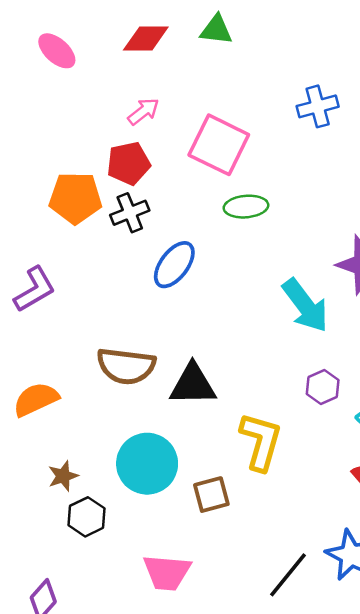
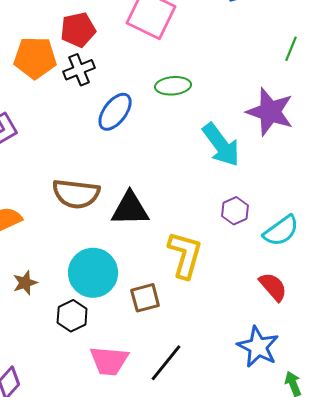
green ellipse: (246, 207) -> (173, 86), moved
black hexagon: (87, 517) -> (72, 316), moved
black line: (288, 575) -> (166, 363), moved

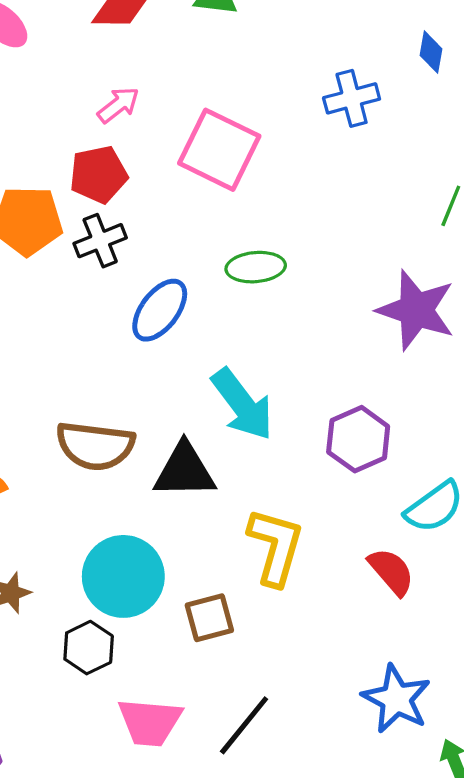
cyan arrow: (221, 145) -> (242, 404), moved
purple hexagon: (235, 211) -> (358, 439), moved, size x1.4
red semicircle: (273, 287) -> (391, 571), moved

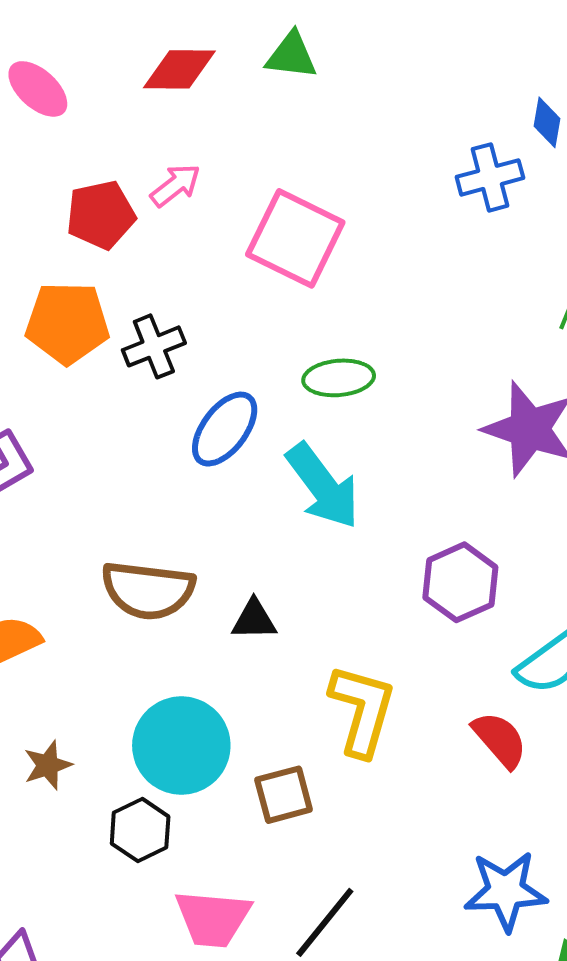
blue cross: (352, 98) -> (490, 177), moved
red pentagon: (98, 174) -> (101, 215), moved
cyan arrow: (242, 404) -> (323, 486), moved
black triangle: (185, 471) -> (254, 620), size x0.6
blue star: (396, 699) -> (506, 891), turned -30

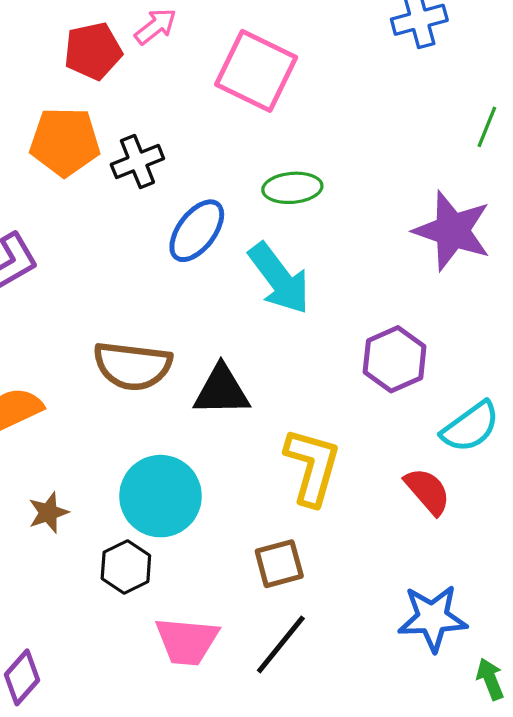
black triangle: (254, 620) -> (221, 391), size x1.5
brown square: (284, 795) -> (279, 564), moved

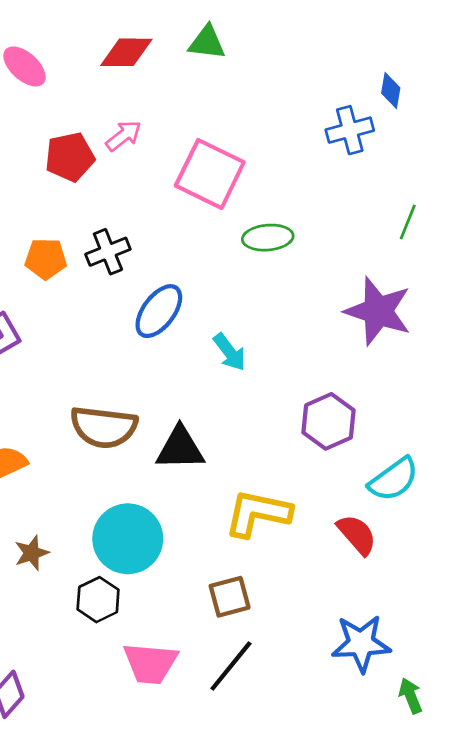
orange pentagon: (65, 142) -> (46, 259), moved, size x0.7
green ellipse: (292, 188) -> (268, 238), moved
cyan arrow: (279, 279) -> (230, 352), size x0.6
yellow L-shape: (312, 466) -> (258, 513), turned -94

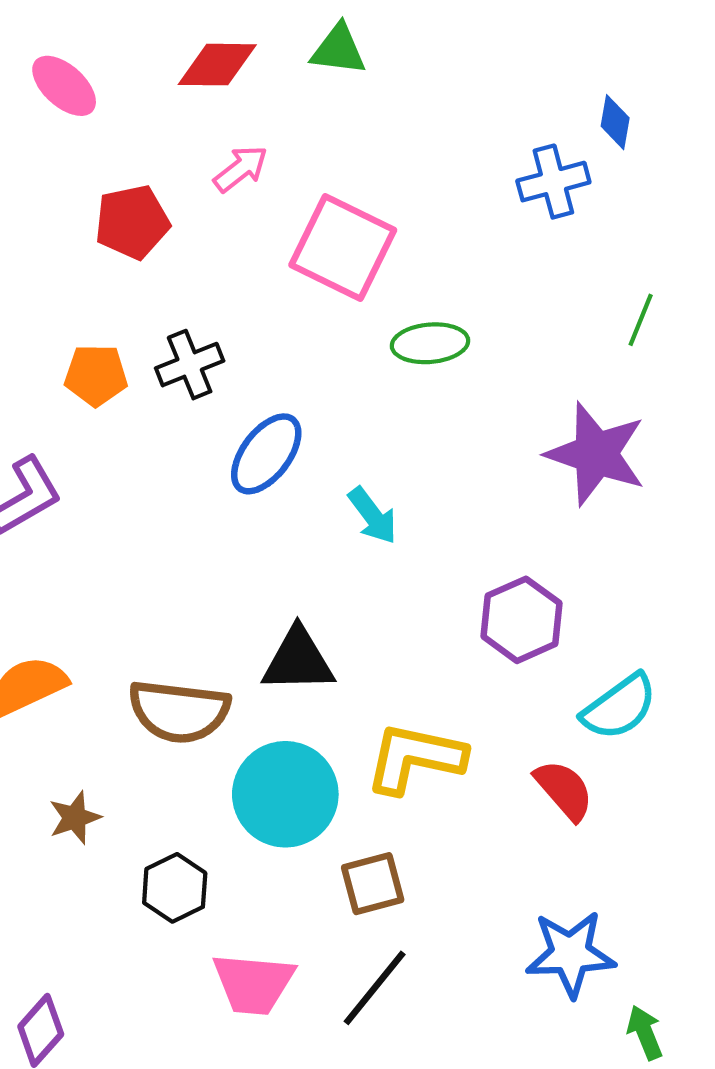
pink arrow: (124, 136) -> (241, 169), moved
brown semicircle: (104, 427) -> (179, 711), moved
cyan circle: (128, 539) -> (285, 794), moved

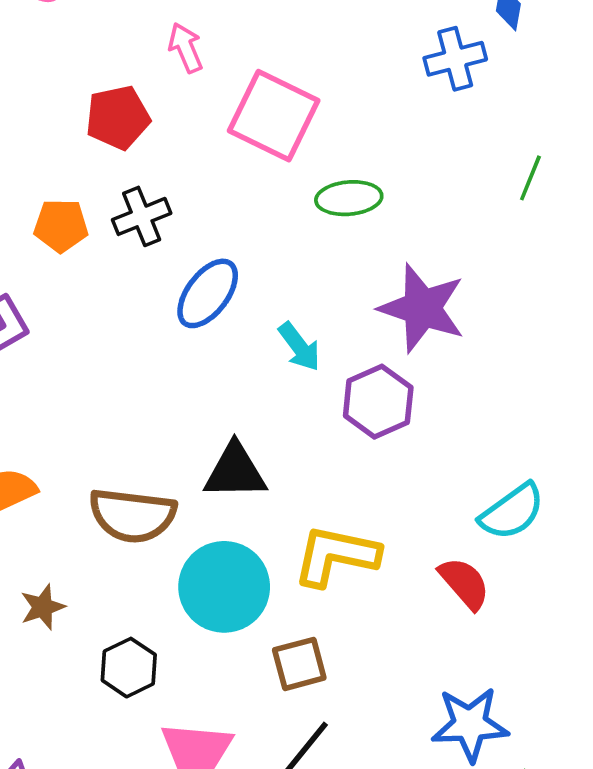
pink arrow: (241, 169) -> (186, 48), turned -75
red pentagon: (132, 222) -> (118, 117), moved
purple star: (596, 454) -> (422, 308), moved
purple hexagon: (521, 620) -> (378, 402), moved

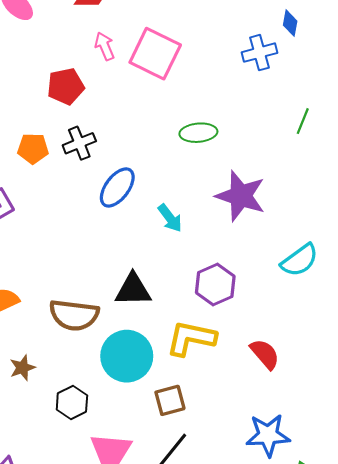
pink square: (274, 116) -> (155, 54), moved
purple hexagon: (378, 402) -> (215, 284), moved
cyan semicircle: (512, 512) -> (300, 260), moved

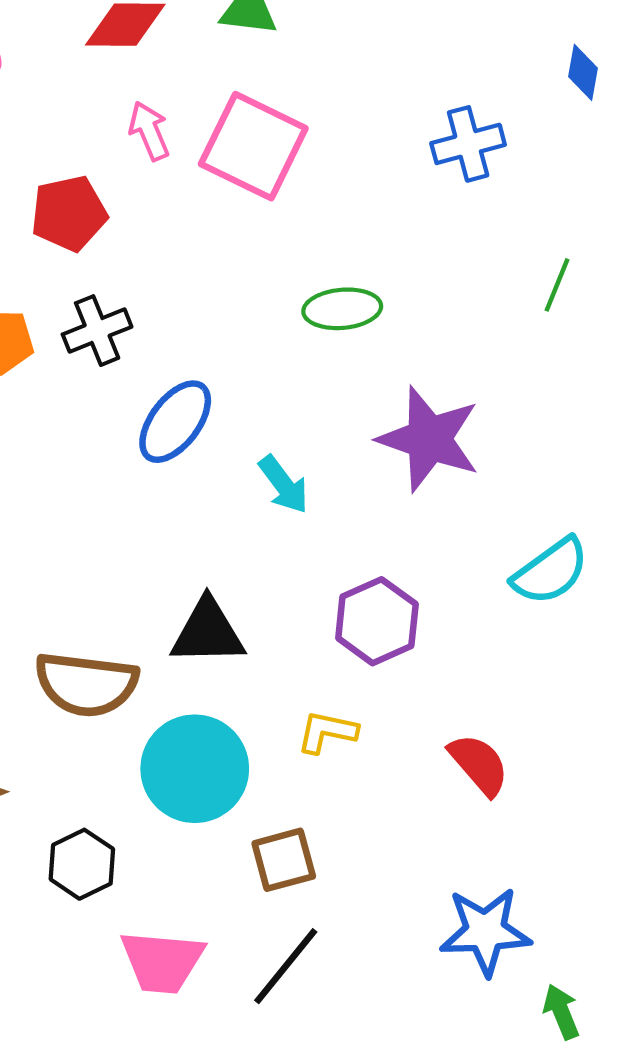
blue diamond: (290, 23) -> (583, 72), moved
yellow L-shape: (191, 338) -> (327, 732), size x0.6

